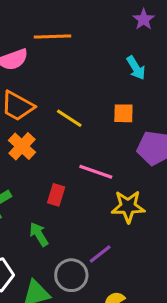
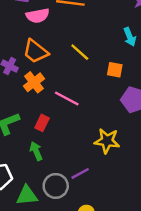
yellow line: (69, 118) -> (80, 52), moved
pink line: (96, 172) -> (67, 98), moved
red rectangle: (56, 195) -> (42, 123), moved

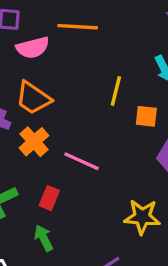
yellow line: (80, 52) -> (116, 91), moved, turned 66

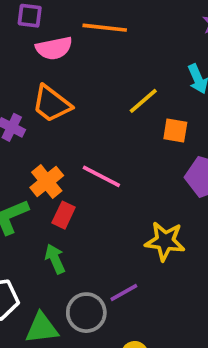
yellow line: (116, 91) -> (143, 101), turned 32
orange cross: (34, 142) -> (47, 182), moved

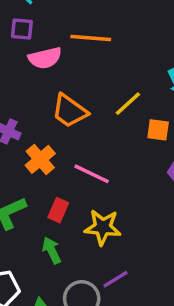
orange trapezoid: (52, 104) -> (70, 111), moved
orange cross: (47, 182) -> (40, 159), moved
yellow star: (165, 241) -> (103, 227), moved

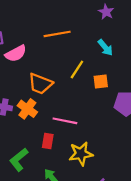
orange line: (91, 38) -> (57, 34), moved
orange cross: (40, 159) -> (27, 109), moved
red rectangle: (58, 210) -> (48, 141), moved

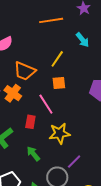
orange line: (57, 34) -> (51, 20), moved
orange square: (101, 82) -> (59, 83), moved
pink line: (65, 121) -> (46, 104), turned 45

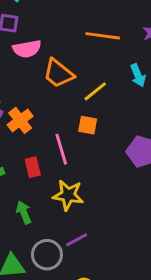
orange trapezoid: (25, 71) -> (58, 73), moved
red rectangle: (30, 122) -> (33, 167), turned -40

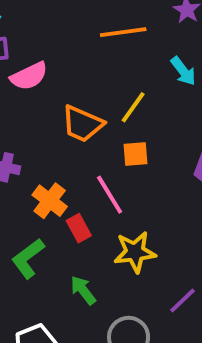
orange trapezoid: (58, 73) -> (82, 124), moved
orange cross: (20, 120) -> (50, 201), moved
purple line: (77, 240) -> (182, 301), moved

